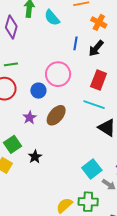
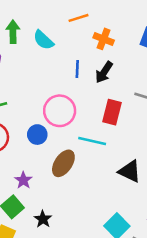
cyan line: (94, 105) -> (92, 141), moved
purple star: (30, 118) -> (23, 180), moved

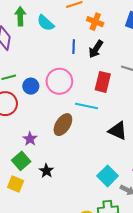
blue circle: (37, 135) -> (31, 86), moved

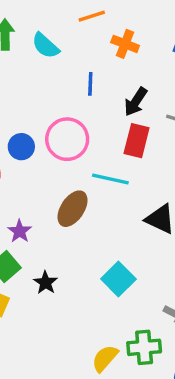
black arrow: (96, 49) -> (136, 102), moved
cyan square: (108, 176) -> (118, 279), moved

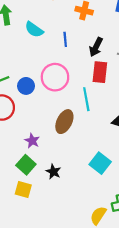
cyan semicircle: (45, 46) -> (34, 30), moved
cyan line: (110, 179) -> (86, 99), turned 75

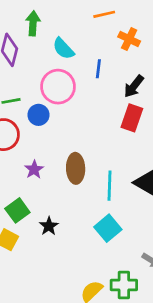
pink circle: (55, 77) -> (58, 87), moved
cyan line: (86, 99) -> (110, 186), moved
brown ellipse: (64, 122) -> (76, 168), turned -40
purple star: (32, 141) -> (34, 169), moved

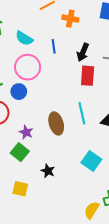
cyan line: (110, 186) -> (82, 113), moved
green square: (17, 210) -> (20, 152), moved

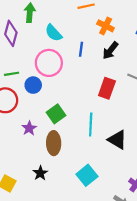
black arrow: (83, 52) -> (110, 50), moved
brown ellipse: (56, 123) -> (54, 143), moved
green square: (20, 152) -> (56, 114), moved

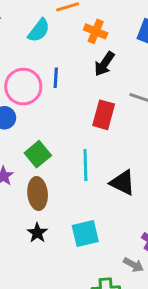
cyan semicircle: (53, 33) -> (39, 30), moved, turned -96
blue line: (81, 49) -> (56, 78), moved
black star: (40, 173) -> (37, 233), moved
cyan square: (87, 175) -> (85, 233), turned 30

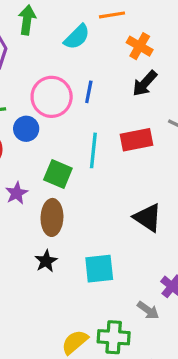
red rectangle: (104, 115) -> (137, 140), turned 56
green square: (38, 154) -> (58, 174), turned -35
cyan line: (85, 165) -> (93, 150), moved

